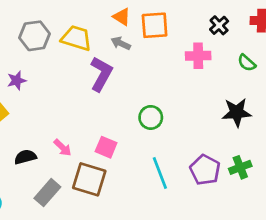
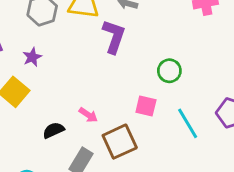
pink square: (106, 147) -> (146, 106), moved
brown square: (89, 179) -> (120, 142), turned -32

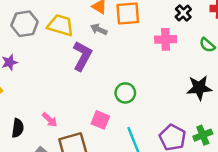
black semicircle: (53, 130) -> (18, 128), turned 114

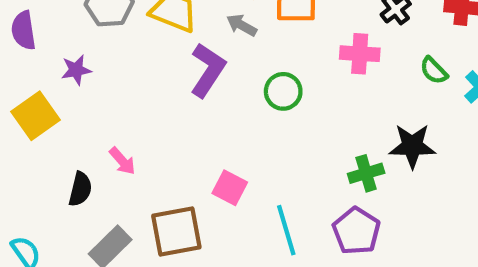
green circle: (125, 93) -> (283, 91), moved
pink arrow: (50, 120) -> (122, 161), moved
green cross: (203, 135) -> (366, 173), moved

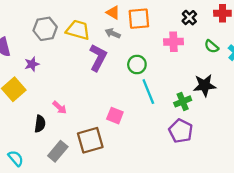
cyan line: (286, 230) -> (148, 92), moved

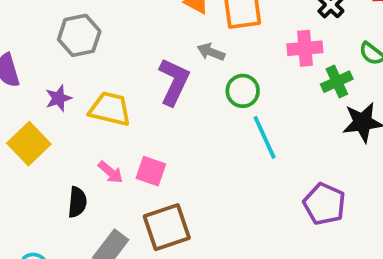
yellow trapezoid: (78, 30) -> (110, 109), moved
gray arrow: (113, 33) -> (211, 52), moved
green cross: (183, 101) -> (337, 82), moved
pink square: (115, 116) -> (151, 171), moved

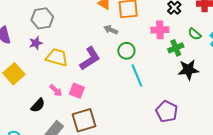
purple L-shape: (174, 82) -> (90, 58), moved, turned 30
purple star: (59, 98) -> (36, 43), moved
black semicircle: (77, 202) -> (38, 105), turned 35

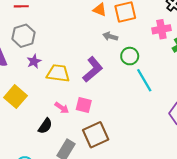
gray hexagon: (42, 18) -> (23, 36), moved

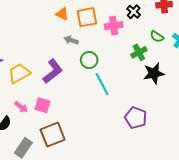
pink cross: (161, 29) -> (114, 26), moved
yellow trapezoid: (58, 73) -> (19, 73), turned -40

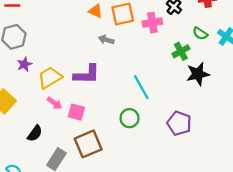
green circle: (89, 60) -> (129, 118), moved
purple L-shape: (53, 71) -> (87, 74), turned 40
pink arrow: (21, 107) -> (55, 103), moved

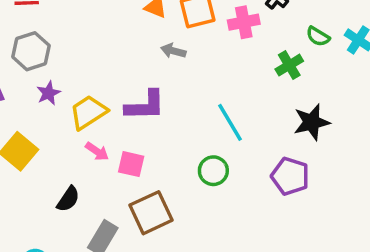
black star: (198, 74) -> (312, 122), moved

